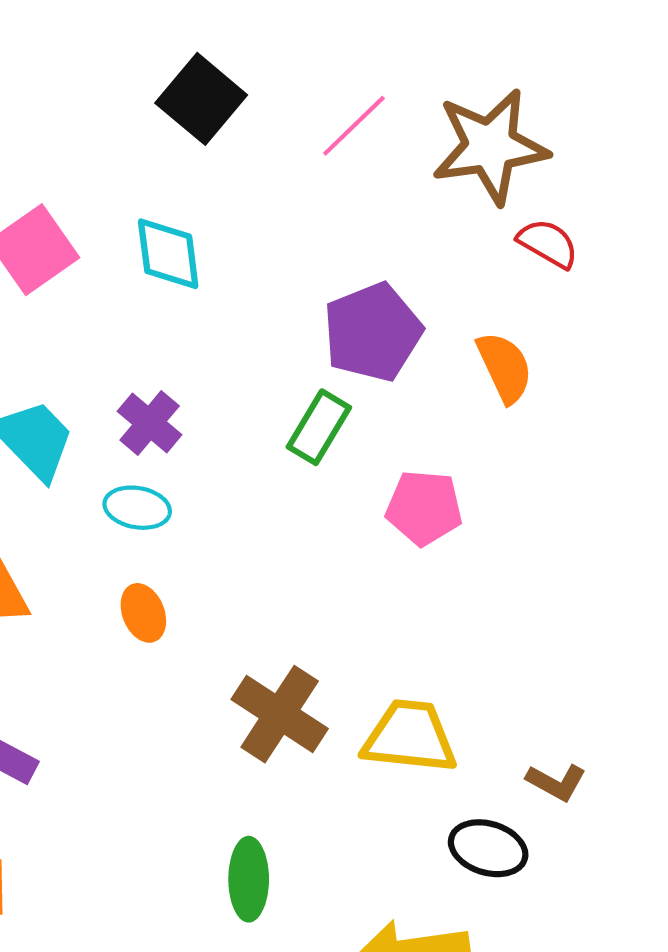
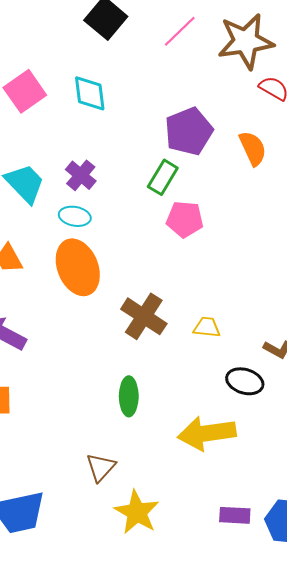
pink pentagon: (424, 508) -> (185, 219), moved
orange ellipse: (143, 613) -> (78, 267), size x2.0
yellow trapezoid: (410, 737) -> (207, 327), size x0.6

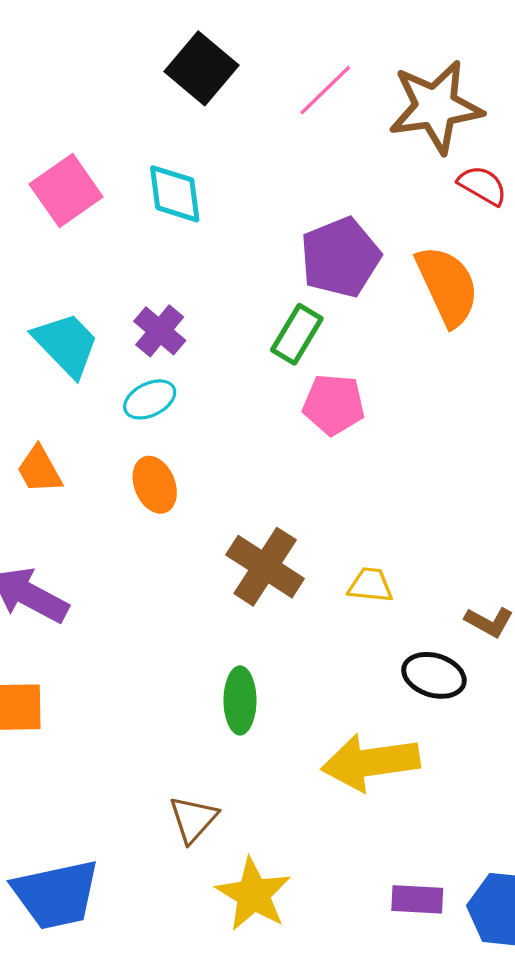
orange semicircle: (253, 148) -> (447, 286), size x1.4
cyan ellipse: (75, 216) -> (150, 399), turned -36
orange ellipse: (78, 267) -> (155, 485), size x0.6

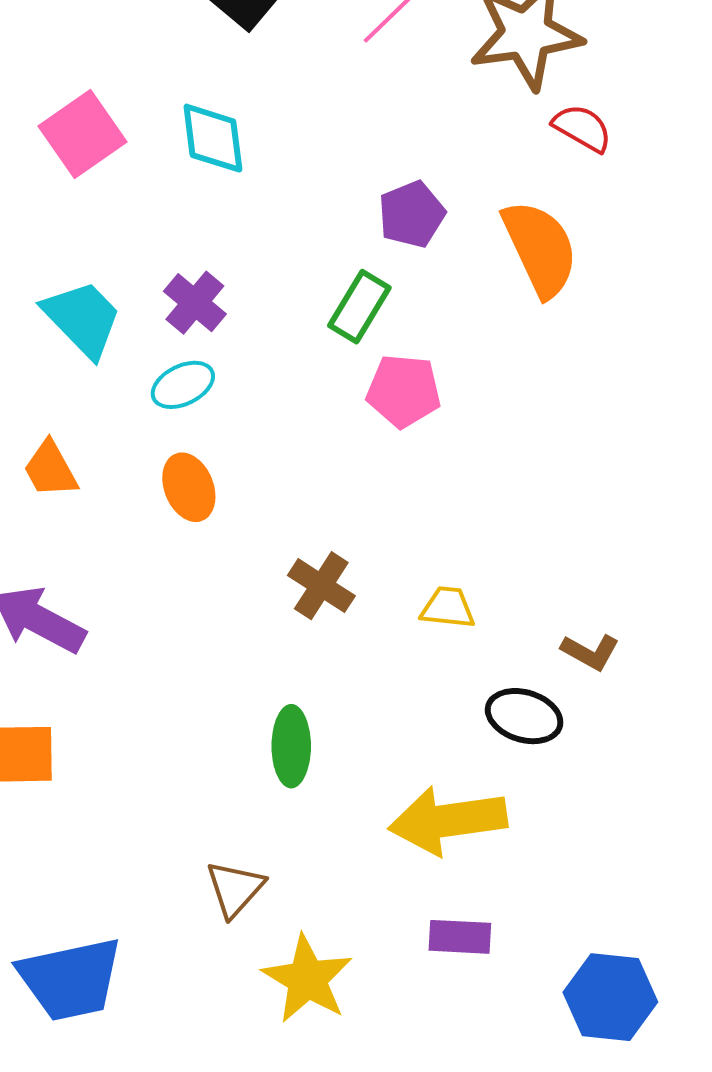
purple pentagon: (340, 257) -> (412, 214), size x0.7
brown cross: (265, 567) -> (321, 586), size x0.7
purple rectangle: (417, 899) -> (460, 937), moved

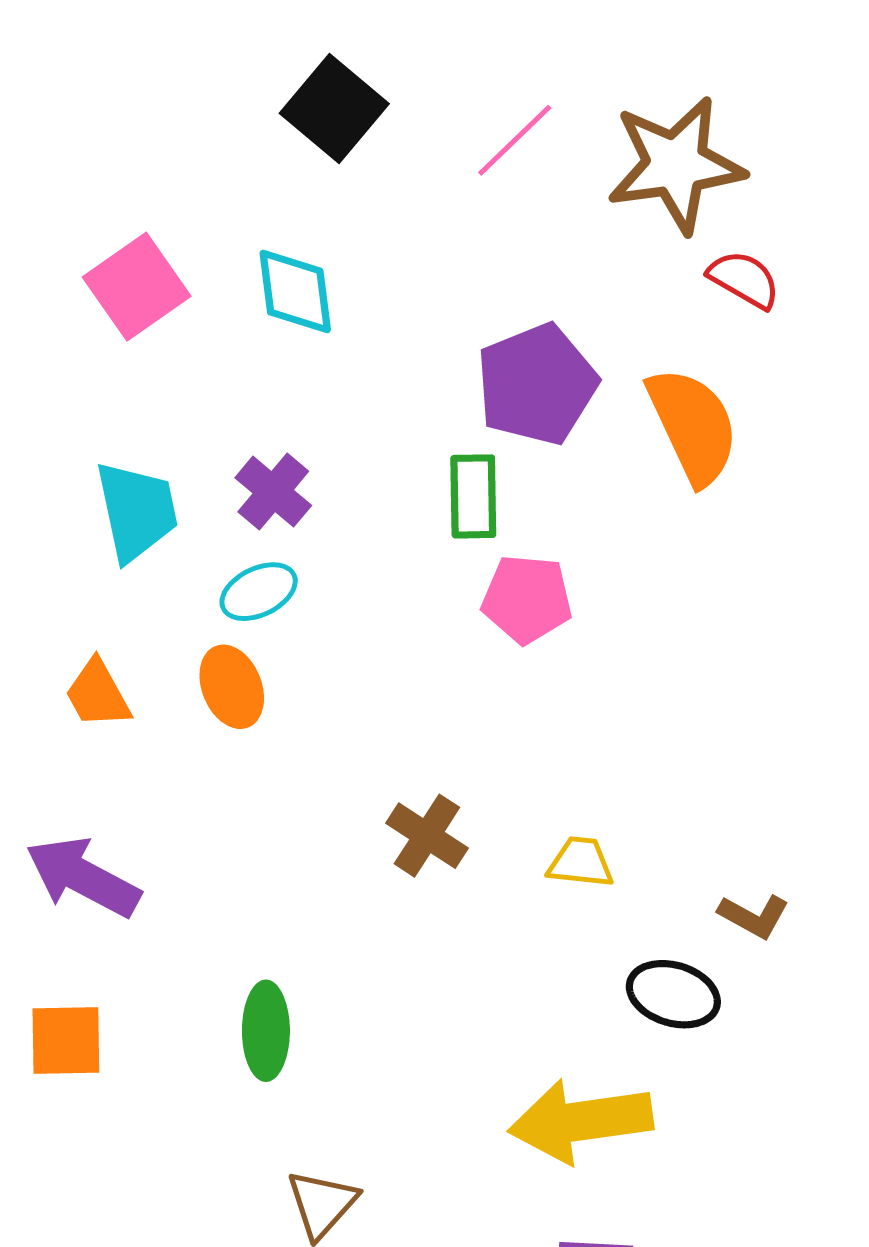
purple pentagon: (412, 214) -> (537, 384), size x1.5
green rectangle: (359, 307) -> (473, 496), turned -32
cyan trapezoid: (82, 319) -> (137, 511), turned 32
orange ellipse: (189, 487) -> (232, 687), moved
green ellipse: (291, 746) -> (266, 1031), moved

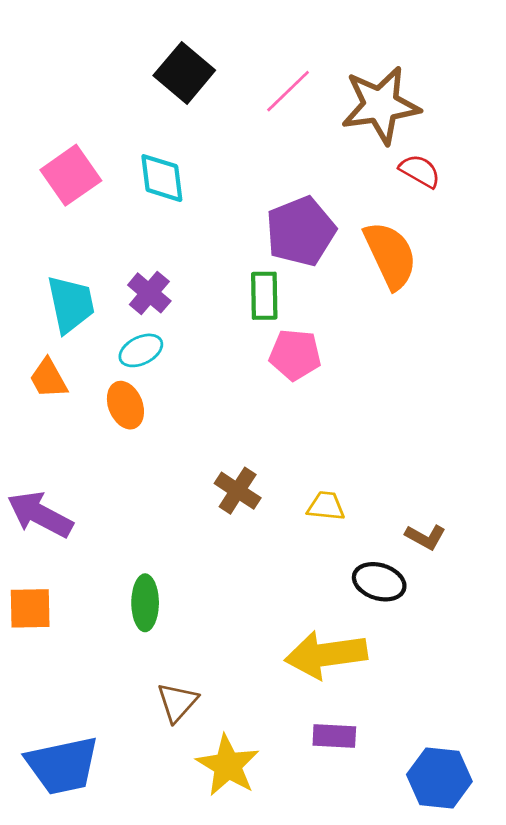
orange trapezoid: (98, 694) -> (48, 378), moved

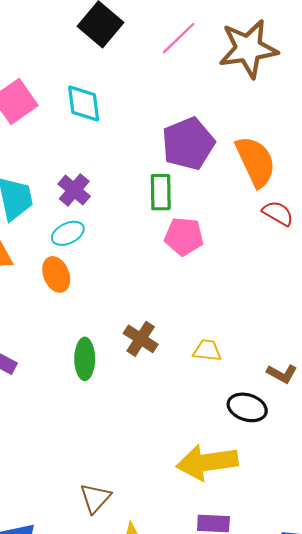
red semicircle: (420, 171) -> (278, 213), moved
green ellipse: (145, 603) -> (85, 359), moved

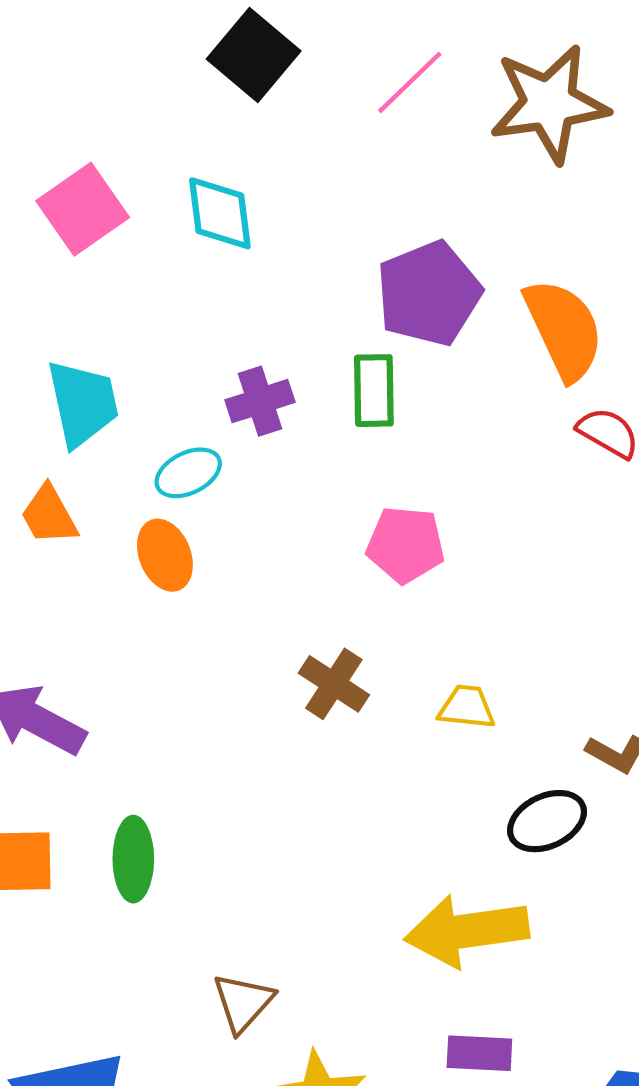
purple cross: (74, 190) -> (260, 401), moved, turned 32
pink pentagon: (184, 236) -> (406, 545), moved
green ellipse: (85, 359) -> (133, 859), moved
black ellipse: (247, 407) -> (547, 821), turned -42

